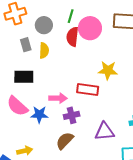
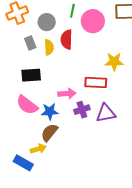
red semicircle: (72, 37) -> (67, 39), moved
purple triangle: (104, 132) -> (106, 113), moved
brown semicircle: (65, 141) -> (49, 132), moved

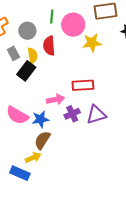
yellow star: (114, 62) -> (92, 43), moved
black rectangle: (31, 75) -> (26, 71), moved, turned -42

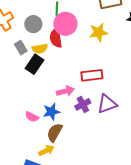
pink circle: (73, 25) -> (65, 24), moved
yellow semicircle: (33, 55) -> (40, 49), turned 91
pink semicircle: (17, 115) -> (32, 117), moved, size x0.6

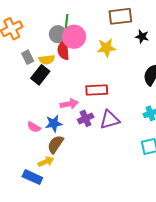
gray circle: (33, 24) -> (58, 34), moved

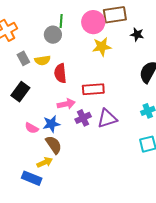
pink circle: (74, 37) -> (93, 22), moved
red semicircle: (63, 50) -> (60, 73), moved
black rectangle: (40, 75) -> (20, 92), moved
brown semicircle: (55, 144) -> (54, 145), turned 114

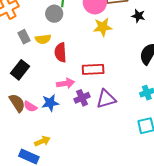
brown semicircle: (54, 145) -> (17, 103), moved

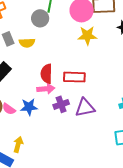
red semicircle: (60, 52) -> (46, 74), moved
yellow arrow: (42, 141) -> (18, 144), turned -56

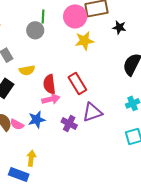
yellow semicircle: (27, 43) -> (27, 70), moved
red rectangle: (74, 77) -> (77, 84), turned 65
purple cross: (61, 104) -> (69, 124), moved, turned -35

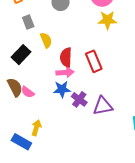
yellow semicircle: (27, 70) -> (46, 40), turned -112
purple triangle: (92, 112) -> (103, 106), moved
blue star: (37, 120) -> (62, 89), moved

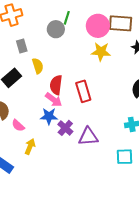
pink arrow: (65, 72) -> (54, 100), turned 36
pink semicircle: (28, 92) -> (18, 125), moved
yellow arrow: (36, 128) -> (30, 147), moved

